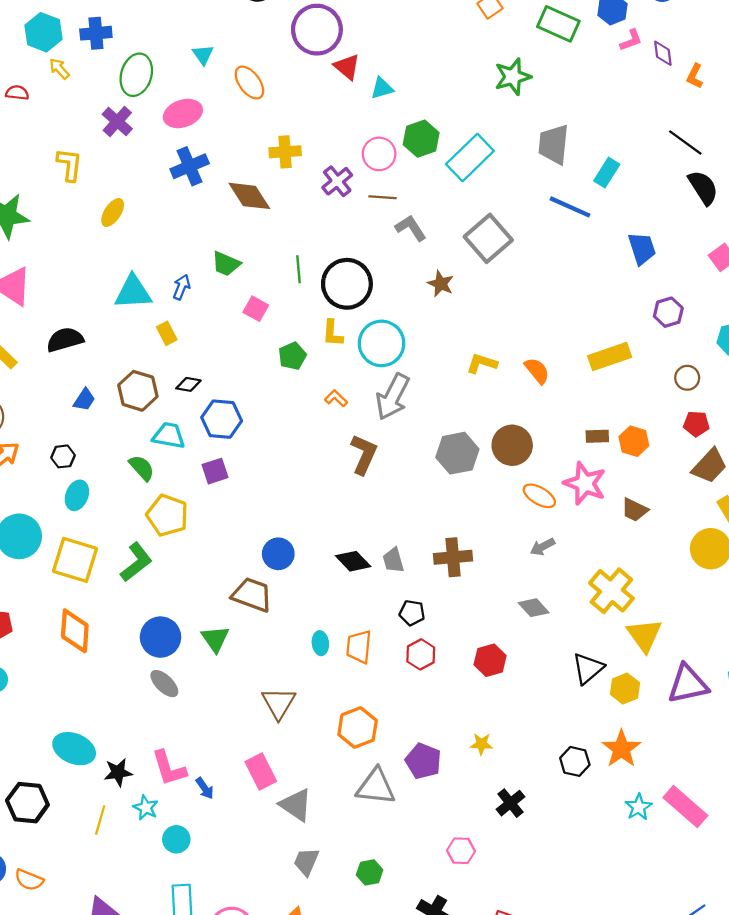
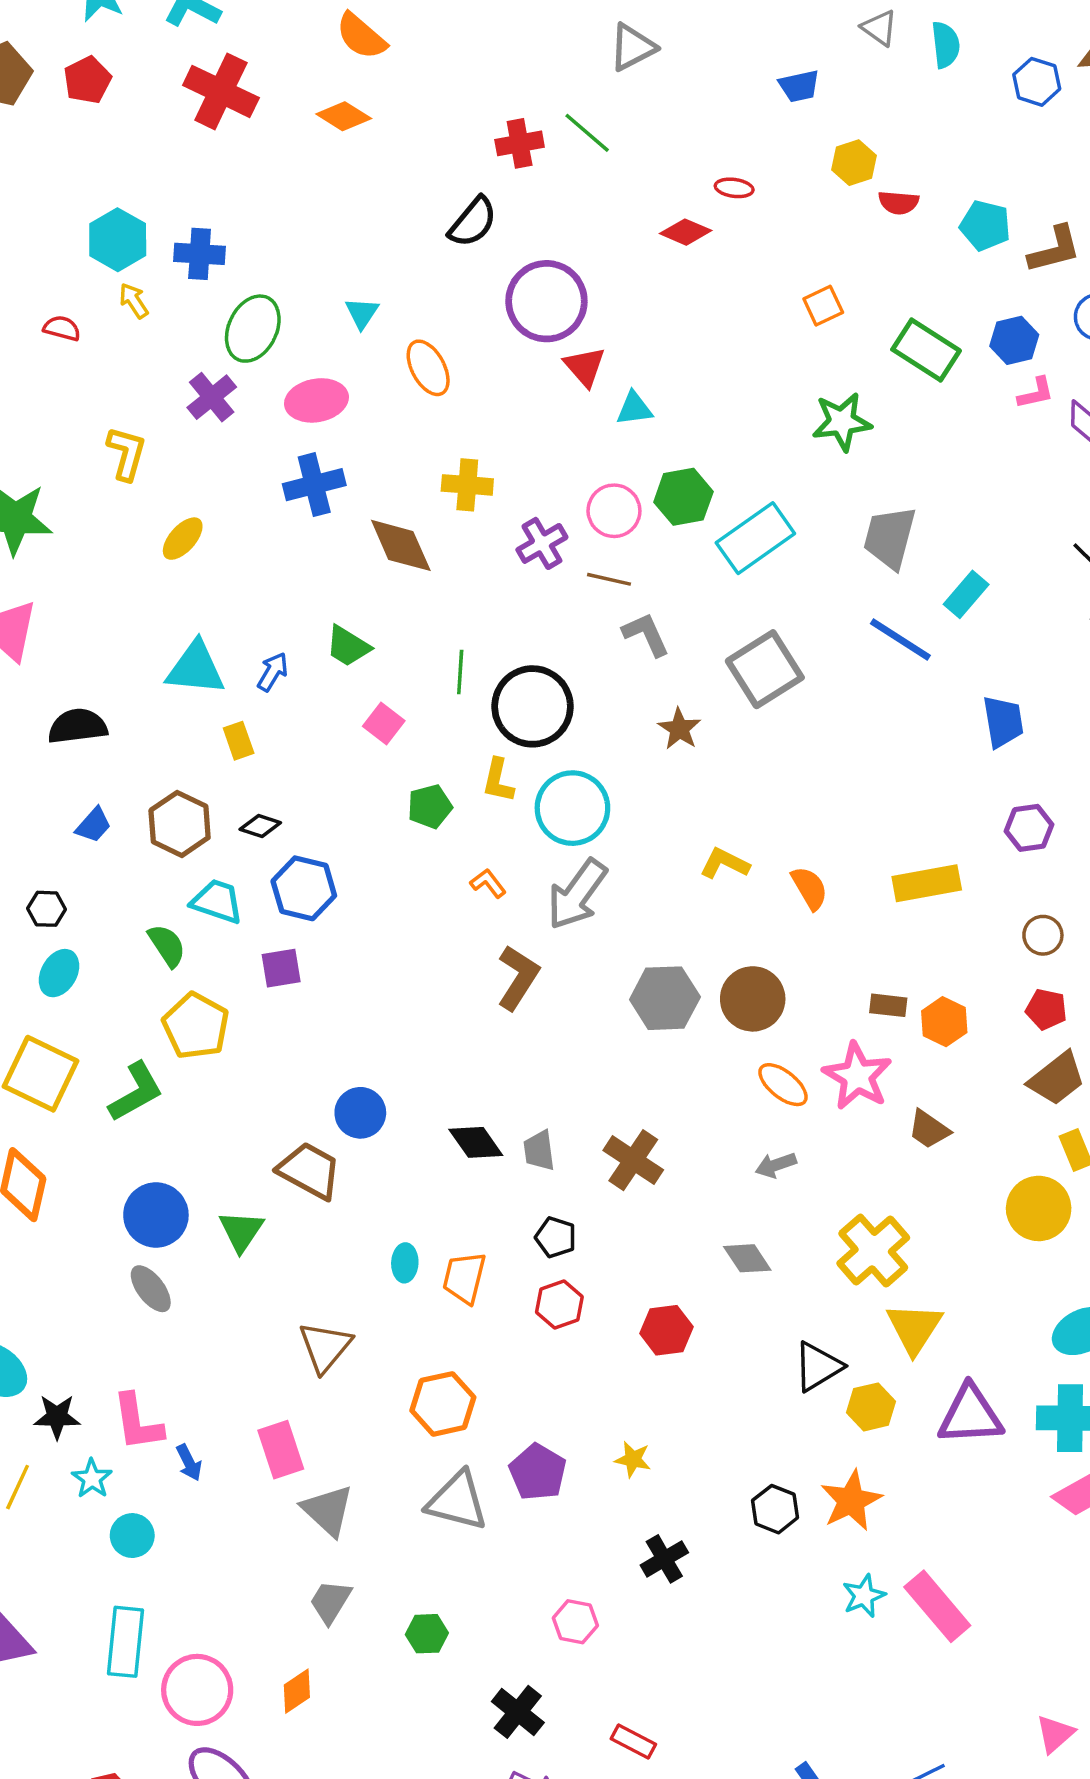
brown cross: (453, 557) -> (633, 1160), turned 30

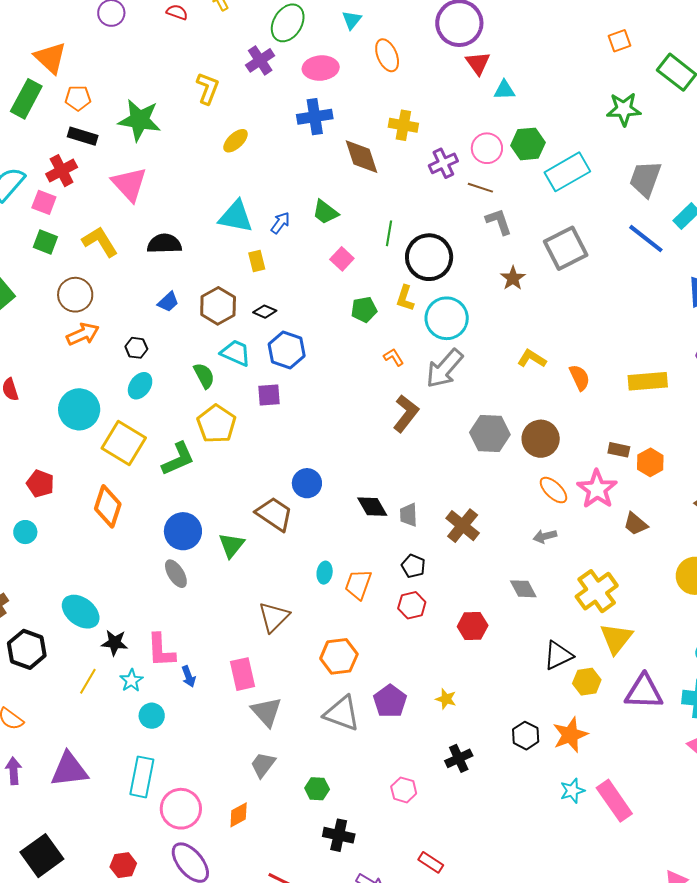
black cross: (518, 1712) -> (339, 835), moved, turned -32

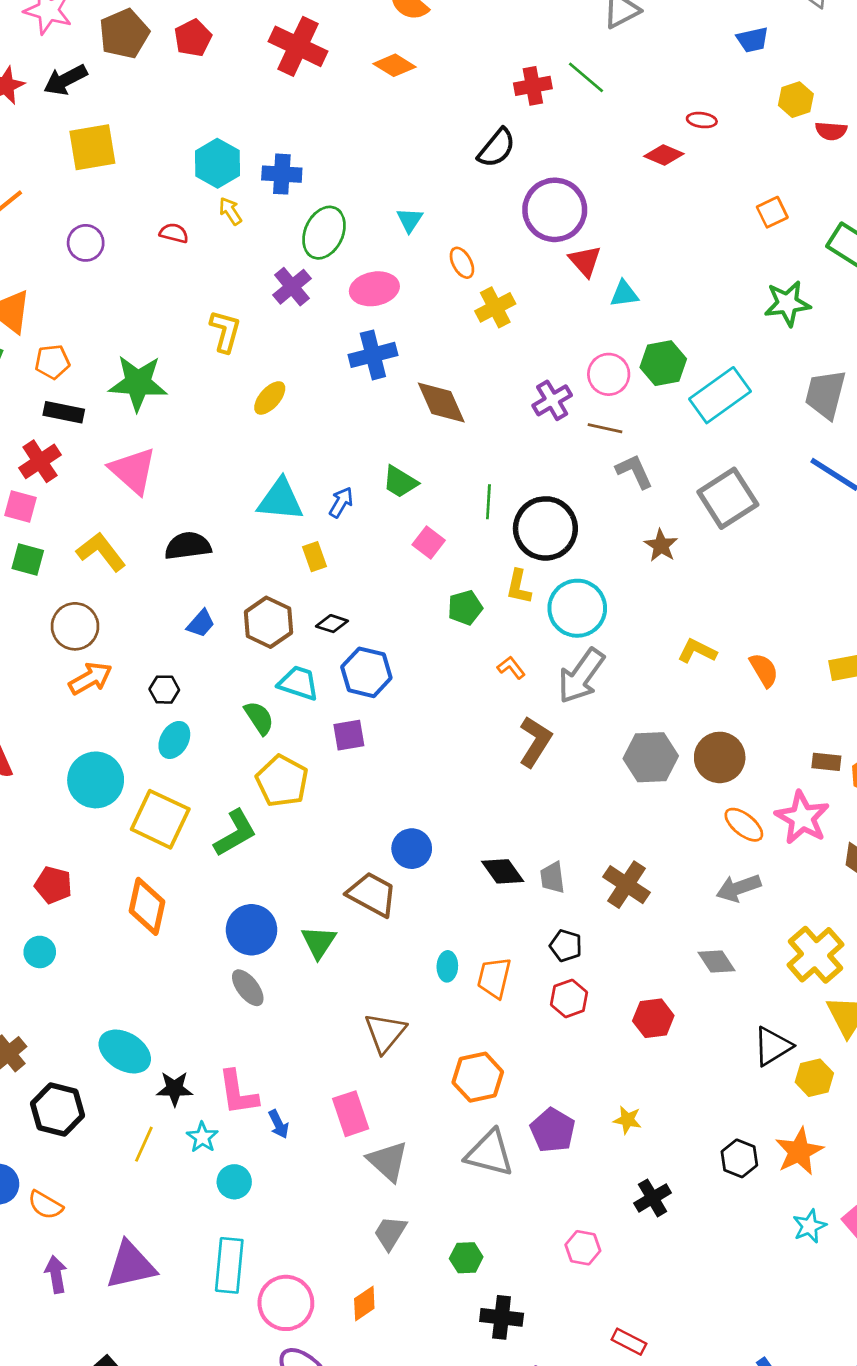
orange ellipse: (387, 55) -> (462, 263), size x0.7
yellow cross: (403, 125) -> (495, 307), moved, turned -32
gray arrow: (545, 536) -> (739, 888), size x1.4

